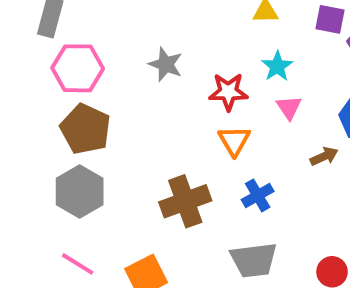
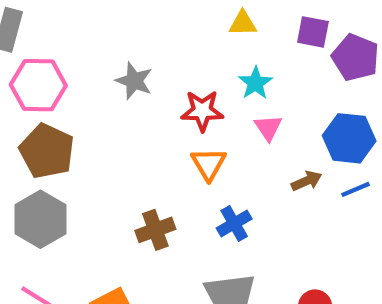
brown cross: (185, 201) -> (155, 230), size x0.7

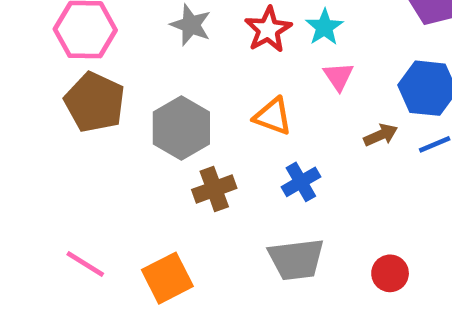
red star: (202, 111) -> (268, 30), moved, turned -30
orange triangle: (209, 164) -> (273, 116), turned -39
gray hexagon: (40, 219) -> (181, 128), moved

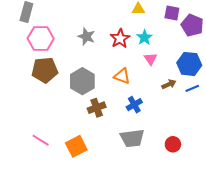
brown pentagon: (95, 102) -> (45, 70), turned -30

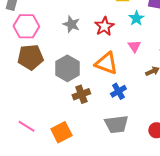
cyan star: (144, 37) -> (136, 18), moved
orange triangle: (122, 76) -> (106, 63), size x1.4

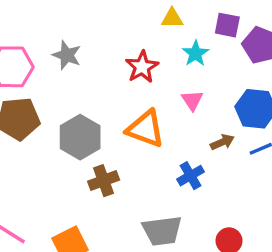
gray star: (71, 24) -> (67, 55), moved
blue cross: (118, 91) -> (191, 176), moved

